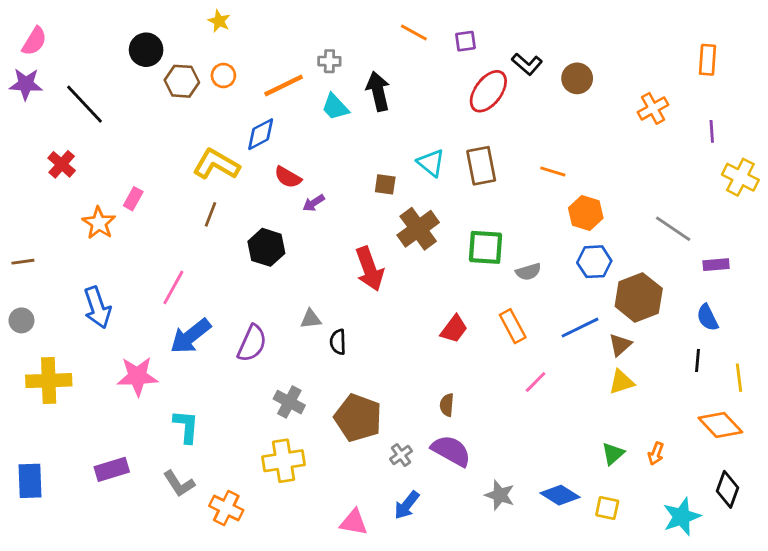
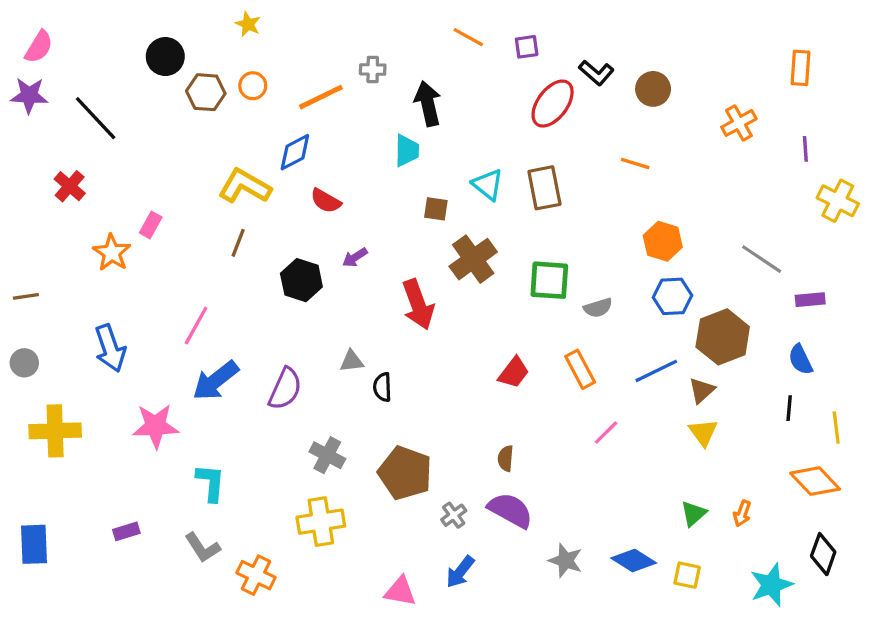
cyan trapezoid: (335, 107) -> (407, 151), moved, turned -136
orange line: (553, 171) -> (635, 163), moved
purple arrow: (314, 203) -> (355, 257), moved
yellow triangle: (622, 382) -> (703, 432), turned -48
purple rectangle: (112, 469) -> (126, 531), size x0.7

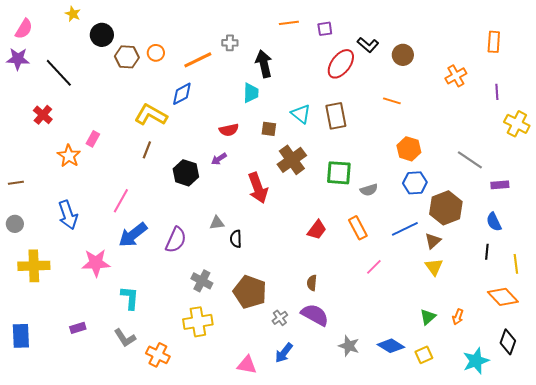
yellow star: (248, 24) -> (73, 14), moved
orange line: (468, 37) -> (289, 23), turned -36
red semicircle: (326, 201) -> (229, 130), moved, turned -42
yellow square: (687, 575) -> (424, 355), turned -36

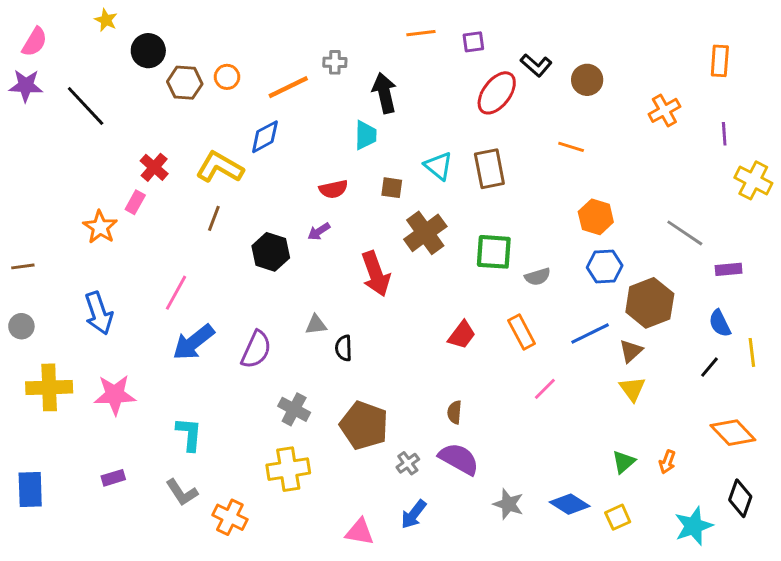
red cross: (43, 115) -> (154, 167), moved
black line: (487, 252) -> (710, 367), turned 35
pink star: (96, 263) -> (115, 395), moved
yellow line: (516, 264) -> (752, 352), moved

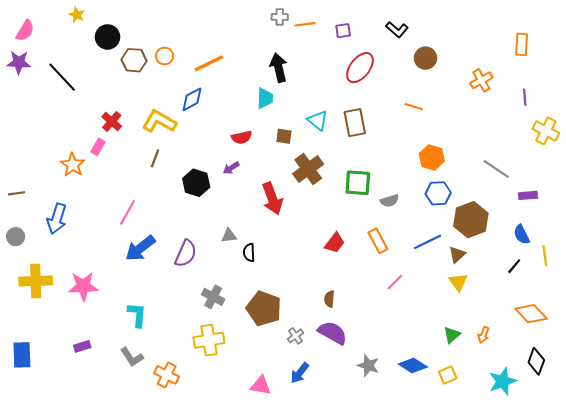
gray cross: (335, 62) -> (280, 17), moved
black L-shape: (536, 65) -> (397, 30), moved
blue arrow: (99, 313) -> (57, 219), moved, turned 36

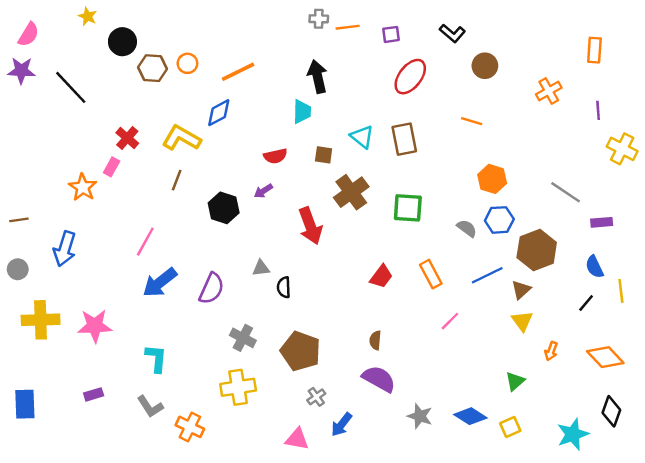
gray semicircle: (390, 201) -> (467, 228), moved, turned -126
orange arrow: (484, 335) -> (551, 351), moved
gray cross: (296, 336) -> (316, 397), moved

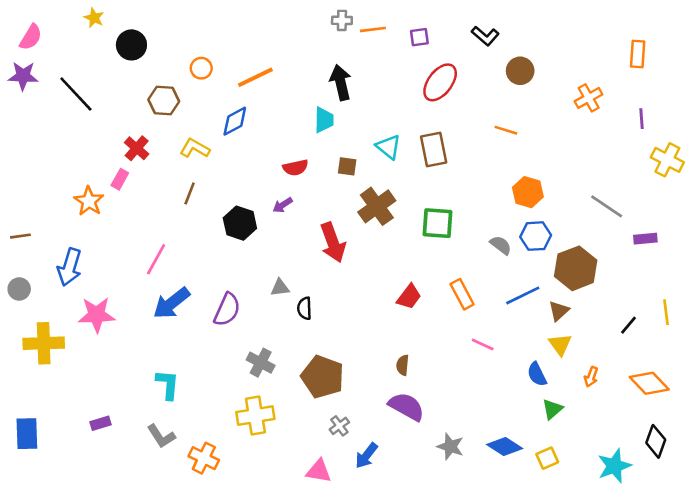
brown hexagon: (153, 68) -> (164, 100), moved
yellow L-shape: (181, 138) -> (195, 148), size x0.7
blue semicircle: (594, 267) -> (537, 374), moved
pink line: (450, 321) -> (483, 345), turned 70
pink star: (95, 326) -> (97, 315), moved

